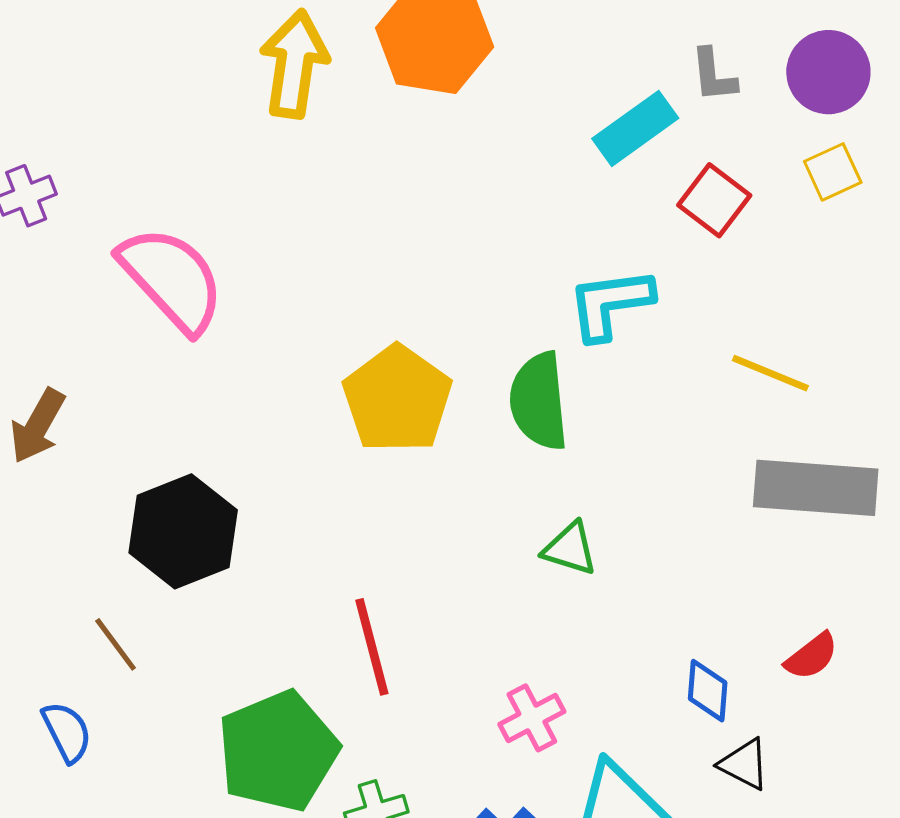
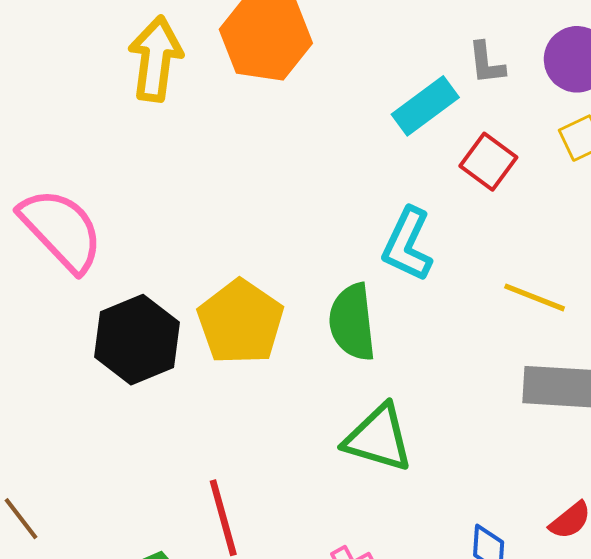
cyan L-shape: (610, 304) -> (408, 244), turned -56
black hexagon: (183, 531) -> (137, 340), moved
green triangle: (570, 549) -> (378, 438), size x1.6

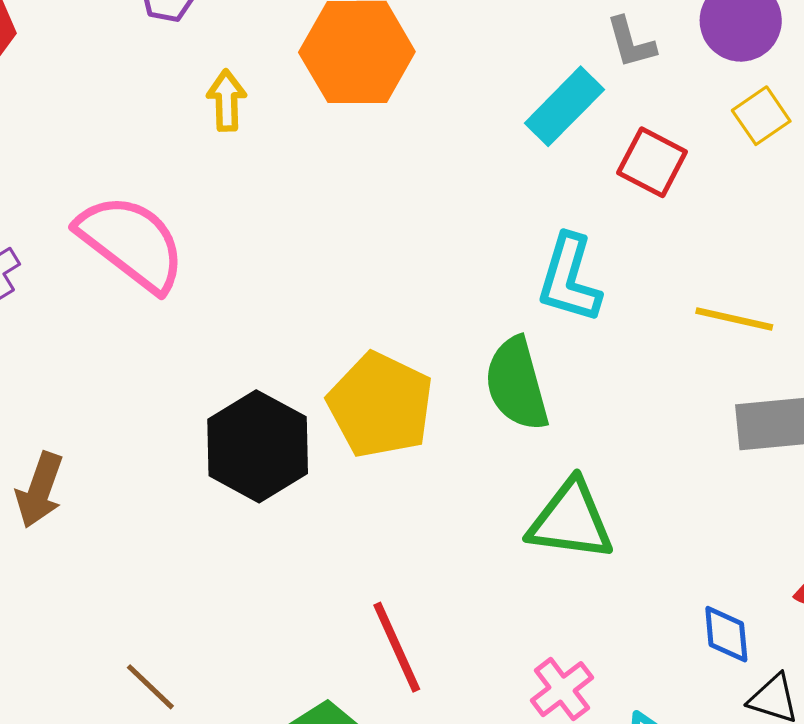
yellow arrow: (156, 59) -> (227, 100), size x0.6
pink semicircle: (61, 230) -> (131, 243), moved

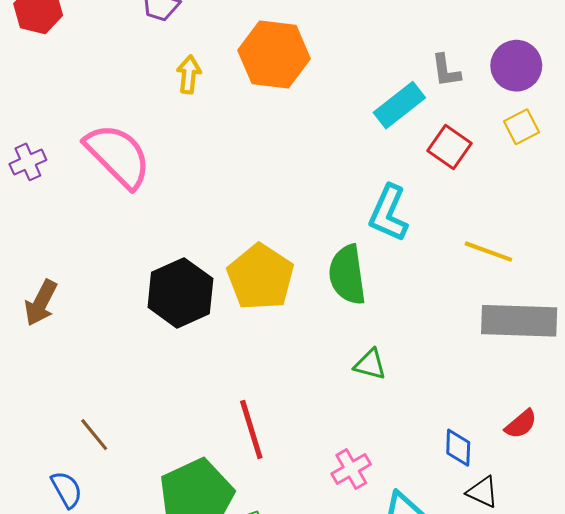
green triangle: (571, 520) -> (370, 364), size x0.6

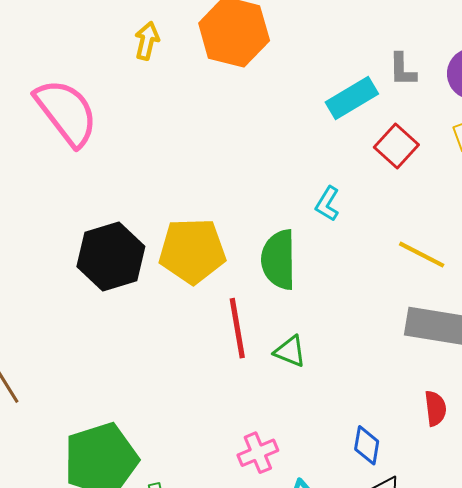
cyan L-shape: (389, 213) -> (327, 204), size x0.6
yellow pentagon: (260, 277) -> (192, 251), turned 30
red semicircle: (521, 424) -> (435, 408), moved, turned -64
red line: (251, 430) -> (237, 328), moved

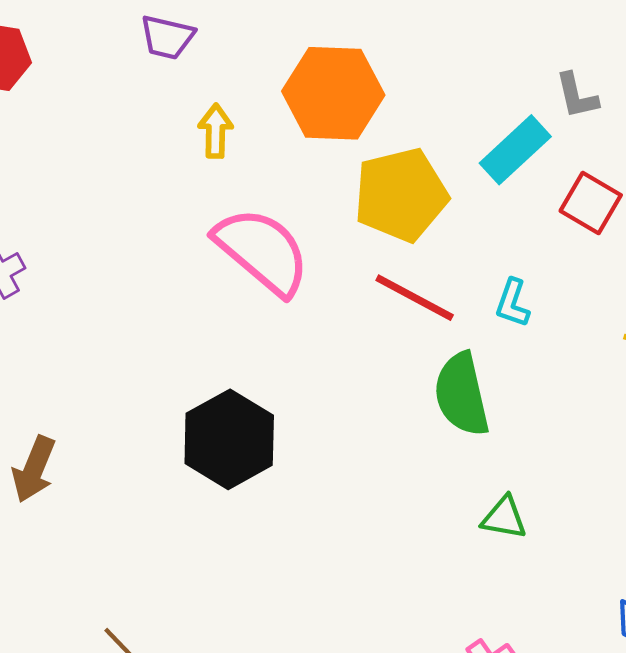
pink semicircle: (66, 112) -> (262, 251), moved
yellow pentagon: (192, 251) -> (401, 195), moved
red line: (237, 328) -> (415, 298), moved, turned -40

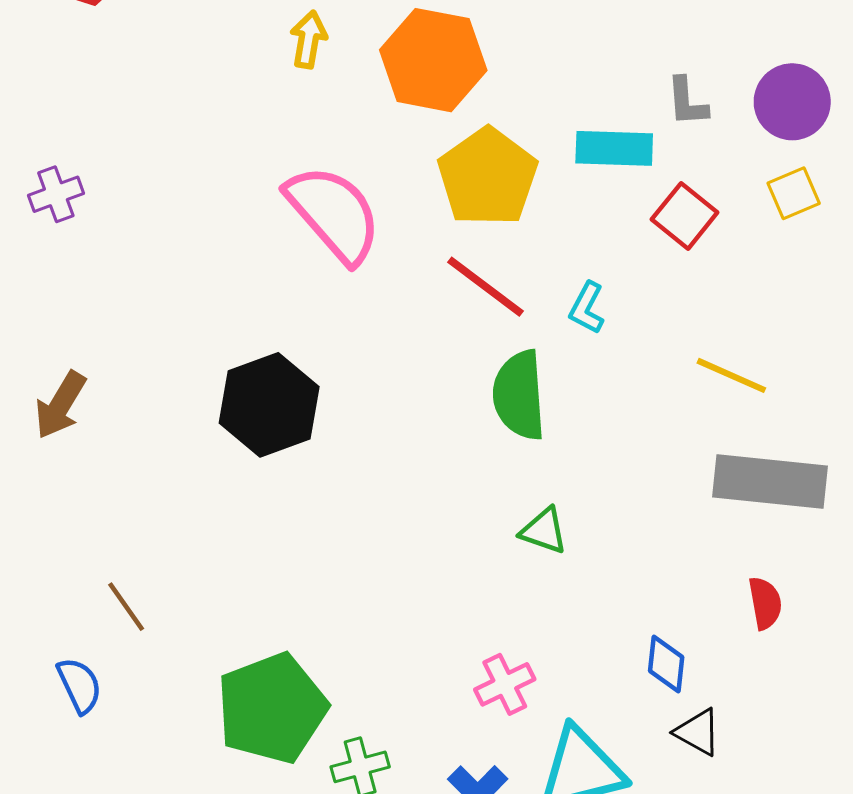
yellow arrow: (216, 131) -> (309, 39), moved
cyan rectangle: (515, 150) -> (614, 148), turned 36
yellow pentagon: (401, 195) -> (488, 177), turned -30

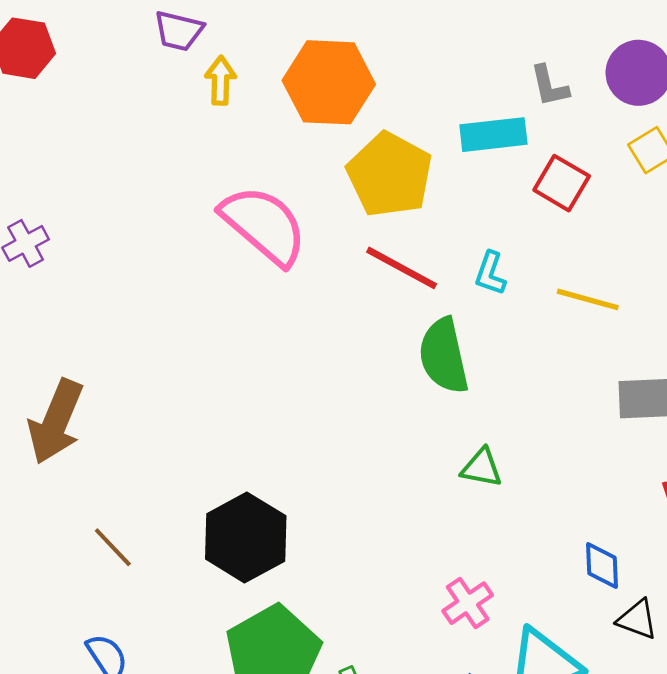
yellow line: (731, 375) -> (588, 299), moved
brown arrow: (60, 405) -> (56, 422), size x1.4
black hexagon: (269, 405) -> (246, 537), moved
brown line: (126, 607) -> (113, 547), moved

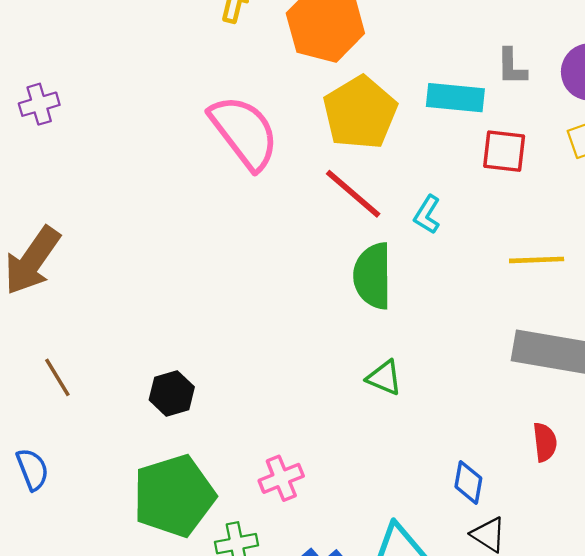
red square: (562, 183) -> (504, 151), turned -36
yellow line: (588, 299) -> (537, 260), moved, turned -30
black hexagon: (246, 537) -> (172, 393), size x0.6
pink cross: (468, 603) -> (281, 478), moved

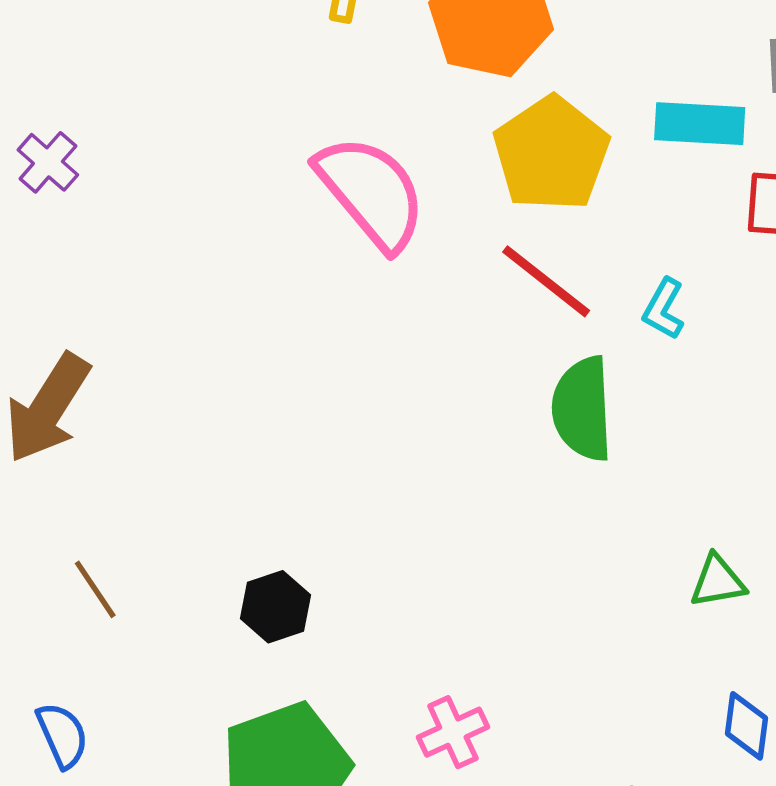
purple cross: (39, 104) -> (48, 162), turned -30
green triangle: (384, 378) -> (718, 581), moved, turned -30

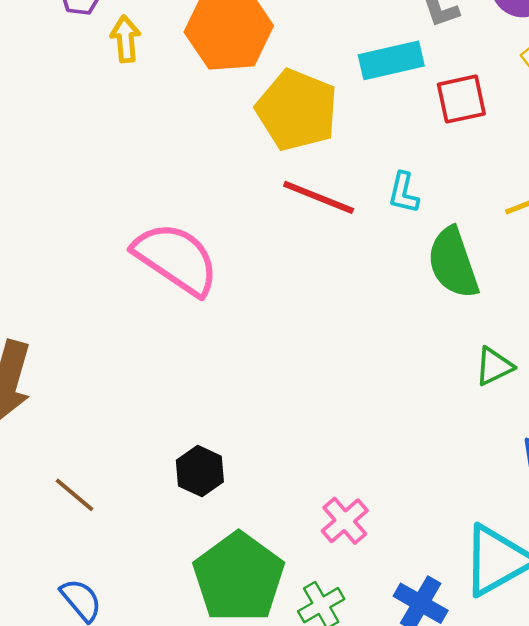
pink semicircle: (371, 192) -> (176, 259), moved
green semicircle: (582, 409) -> (453, 263), moved

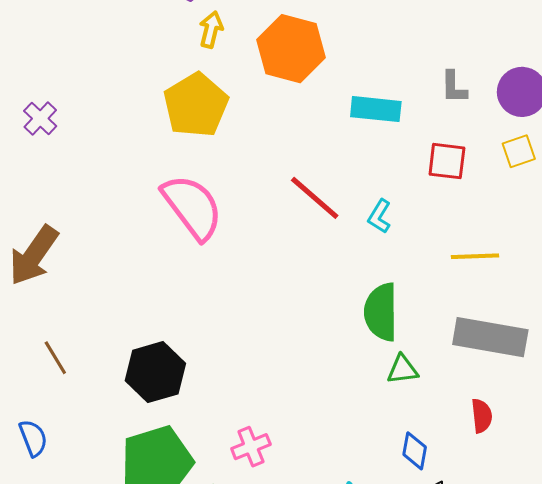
cyan rectangle: (391, 60) -> (376, 109), moved
yellow pentagon: (297, 110) -> (196, 105), moved
green semicircle: (453, 263) -> (381, 312), moved
black hexagon: (200, 471) -> (155, 372), size x1.5

